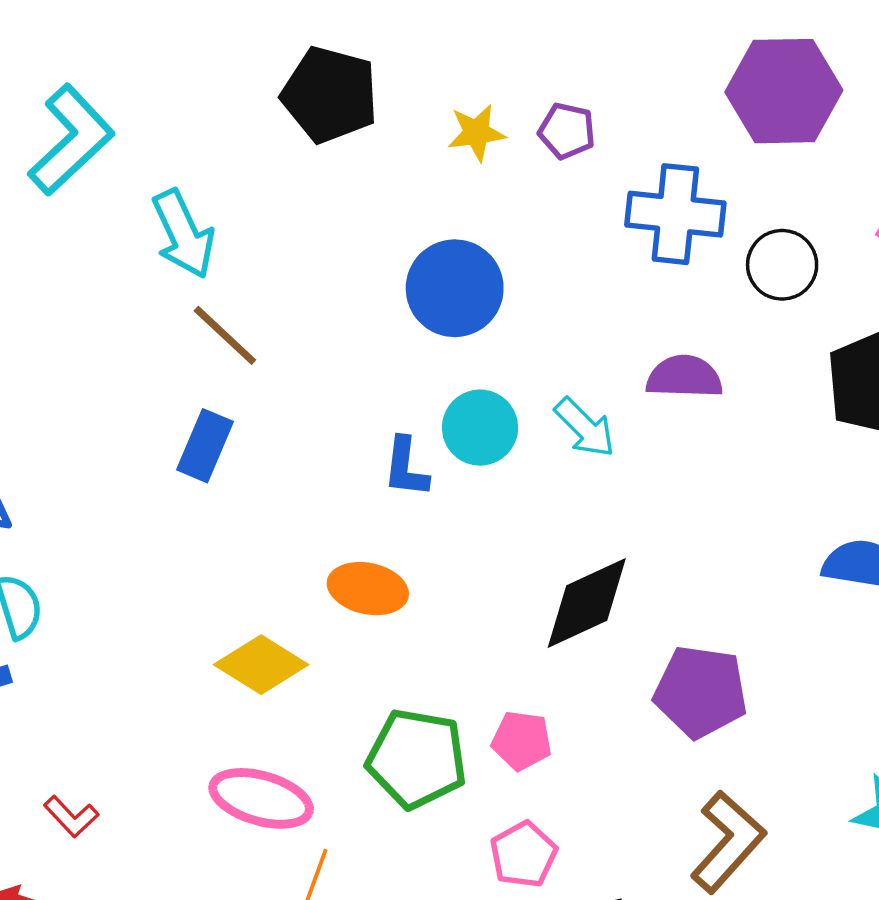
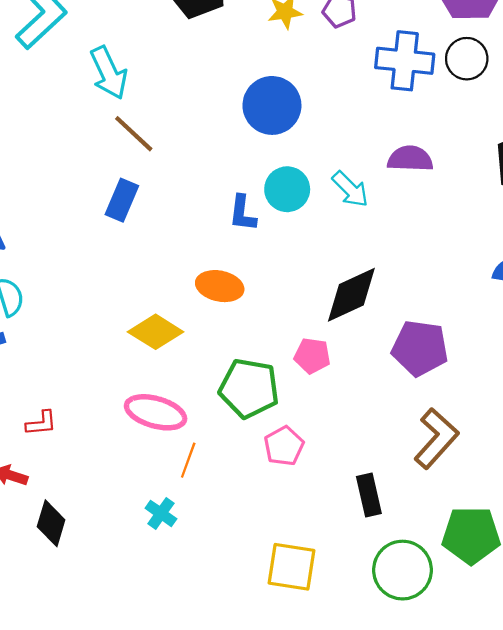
black circle: (782, 265) -> (467, 59), moved
pink pentagon: (522, 741) -> (312, 356), moved
red L-shape: (71, 817) -> (41, 423), turned -52
pink pentagon: (523, 855) -> (284, 446), moved

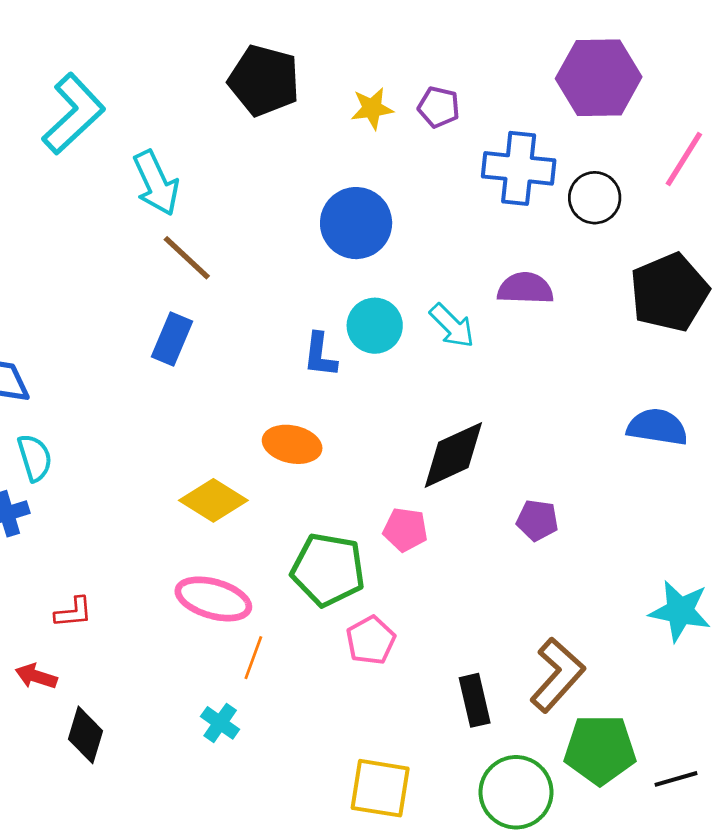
black circle: (467, 59) -> (595, 198), moved
purple pentagon: (420, 348) -> (537, 520), size x0.6
brown L-shape: (436, 438) -> (557, 675), moved

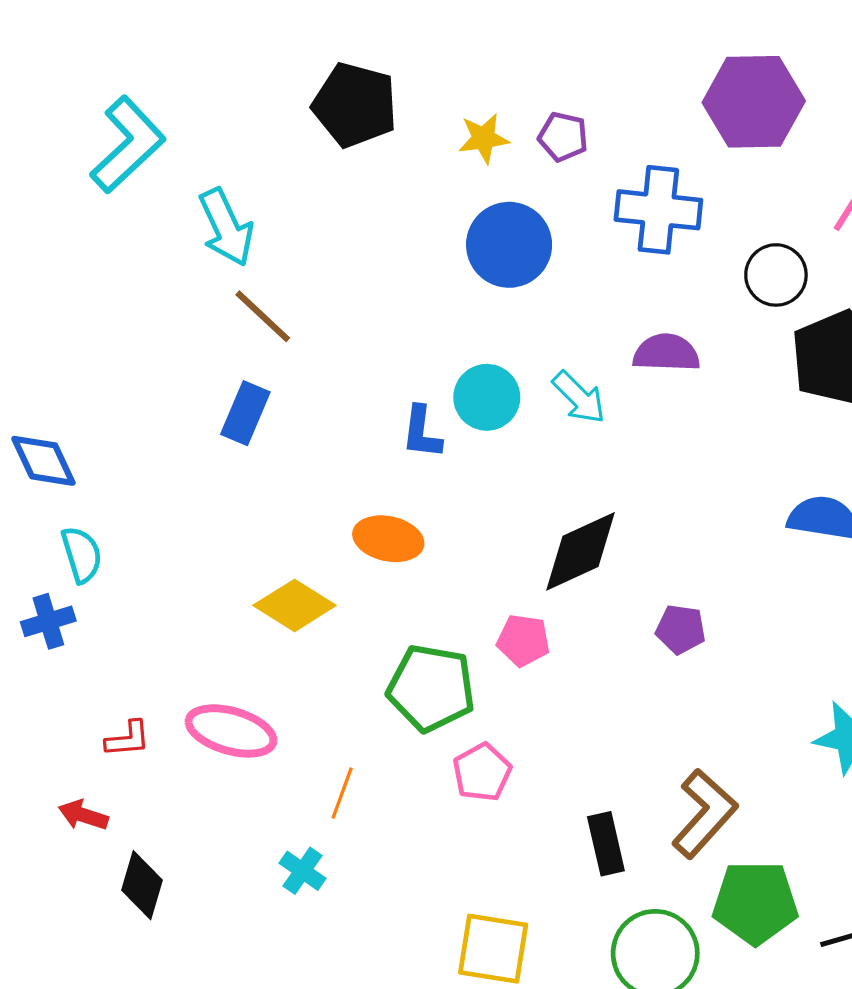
black circle: (595, 198) -> (776, 275), moved
blue circle: (356, 223) -> (509, 245), moved
pink ellipse: (213, 599) -> (231, 731), moved

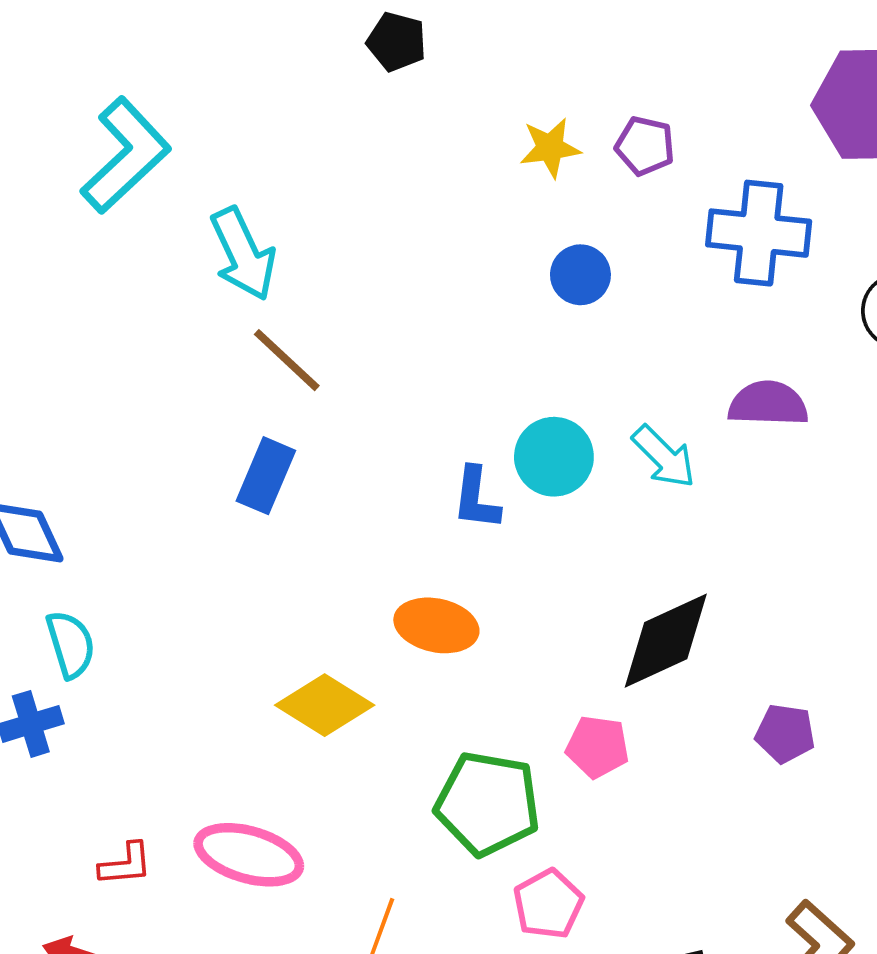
black pentagon: (355, 105) -> (397, 42), moved, size x0.6
blue circle: (509, 245) -> (580, 275), size x0.6

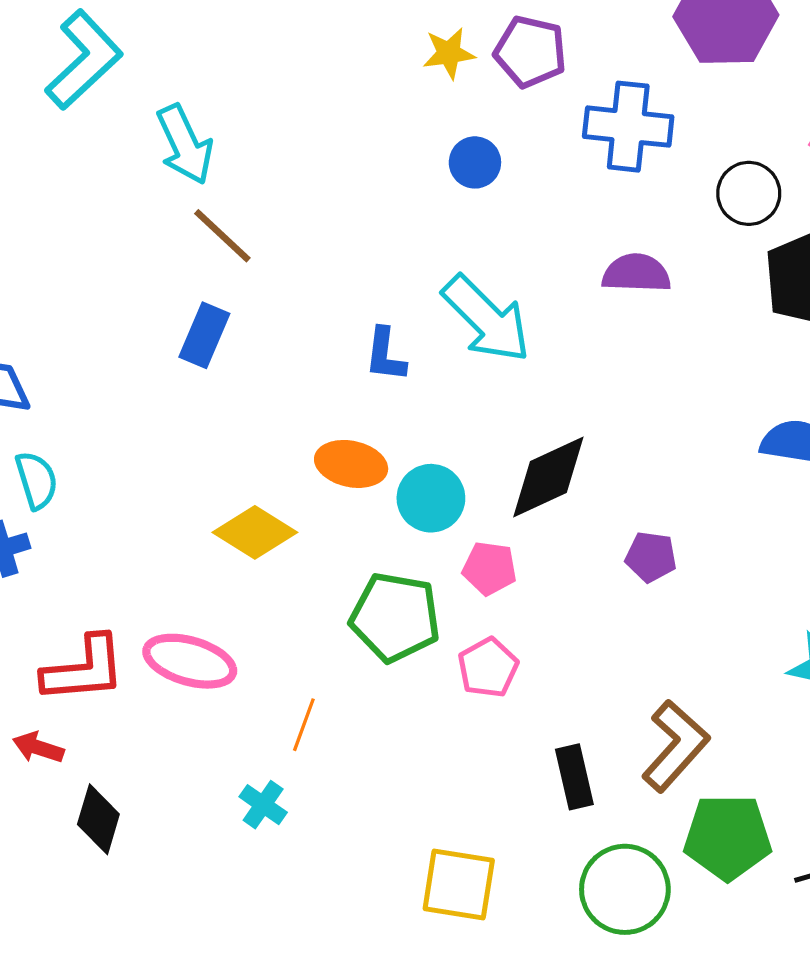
purple pentagon: (645, 146) -> (530, 52), size x1.4
cyan circle: (554, 457) -> (431, 498), moved
cyan arrow: (664, 457) -> (486, 319), moved, size x1.6
red L-shape: (126, 864) -> (84, 669), size x1.8
pink pentagon: (548, 904) -> (488, 668), moved

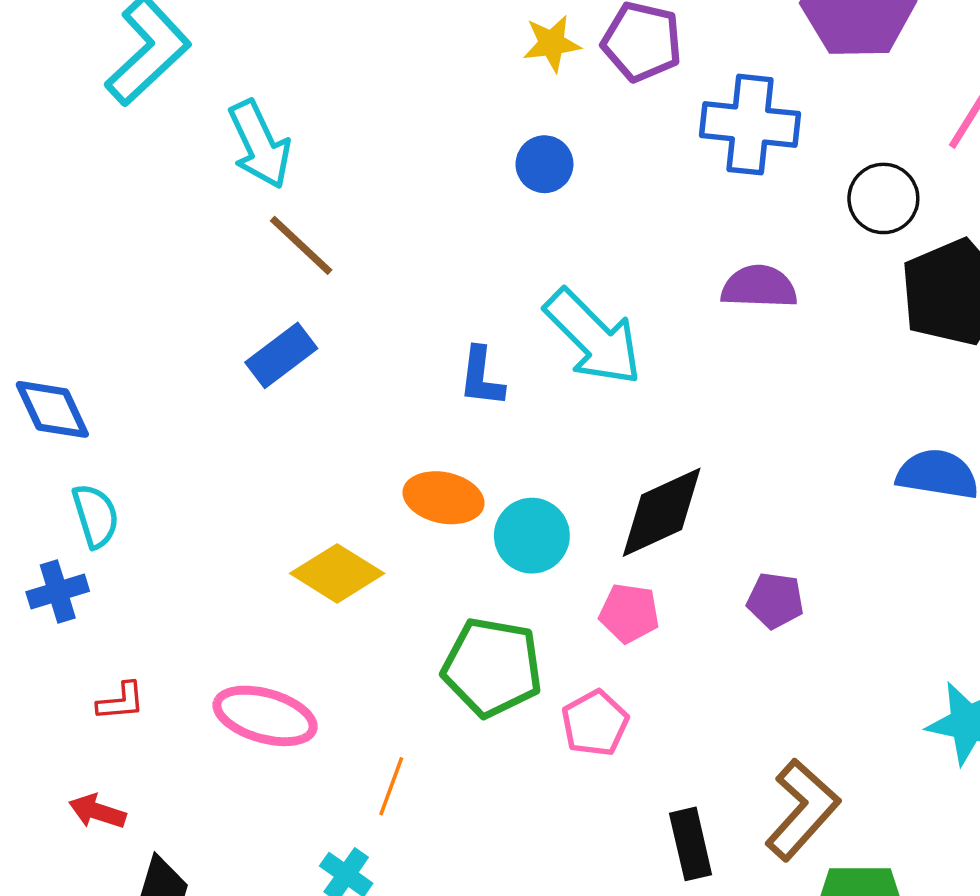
blue circle: (475, 162) -> (544, 164), moved
blue rectangle: (204, 335) -> (281, 355), turned 30
pink pentagon: (490, 568) -> (629, 613), moved
red L-shape: (84, 669) -> (121, 701), moved, size x0.5

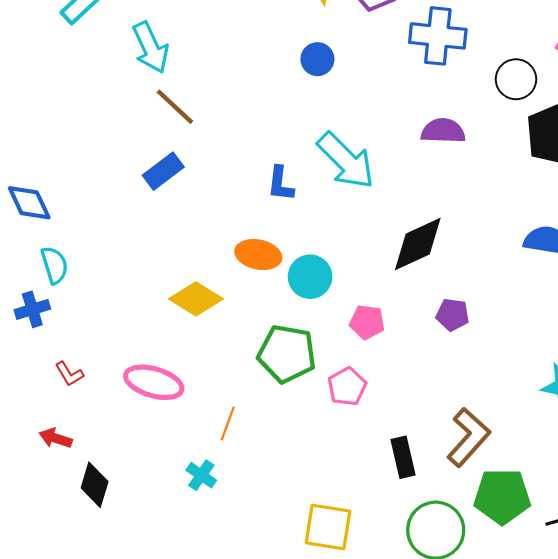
black diamond: (662, 512) -> (418, 244), moved
red L-shape: (121, 701) -> (69, 374), turned 64

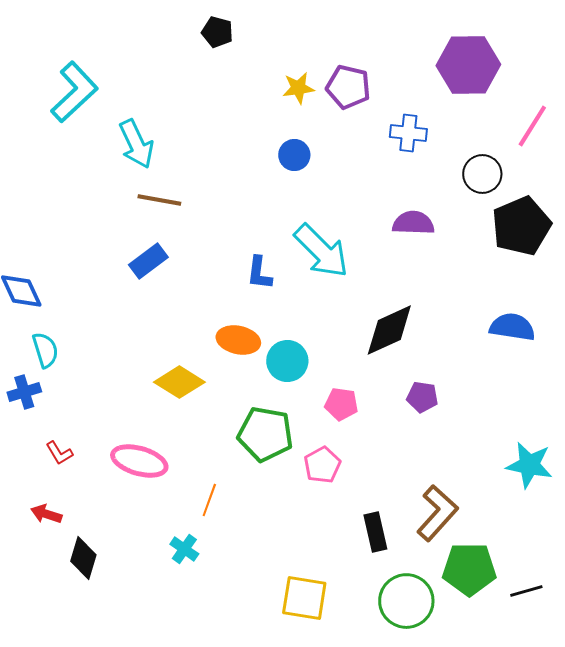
blue cross: (438, 36) -> (408, 133), size x0.7
brown line: (175, 107) -> (159, 200), turned -33

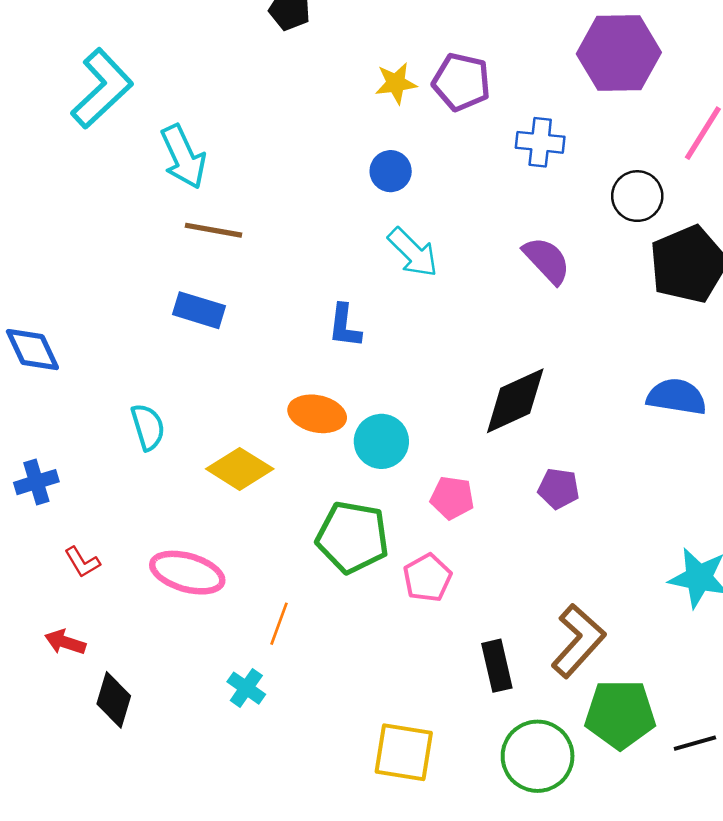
purple semicircle: (413, 223) -> (547, 260), turned 45
cyan arrow: (321, 251) -> (413, 252), moved, size x0.7
blue rectangle: (148, 261) -> (199, 310), turned 54
cyan semicircle: (45, 350) -> (148, 427), moved

